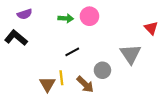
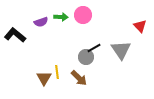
purple semicircle: (25, 14) -> (41, 22), moved
black line: (72, 52) -> (94, 48), moved
gray circle: (102, 70) -> (86, 57), moved

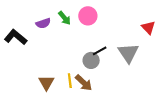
green arrow: (61, 17) -> (65, 18), turned 48
yellow line: (57, 72) -> (70, 81), moved

